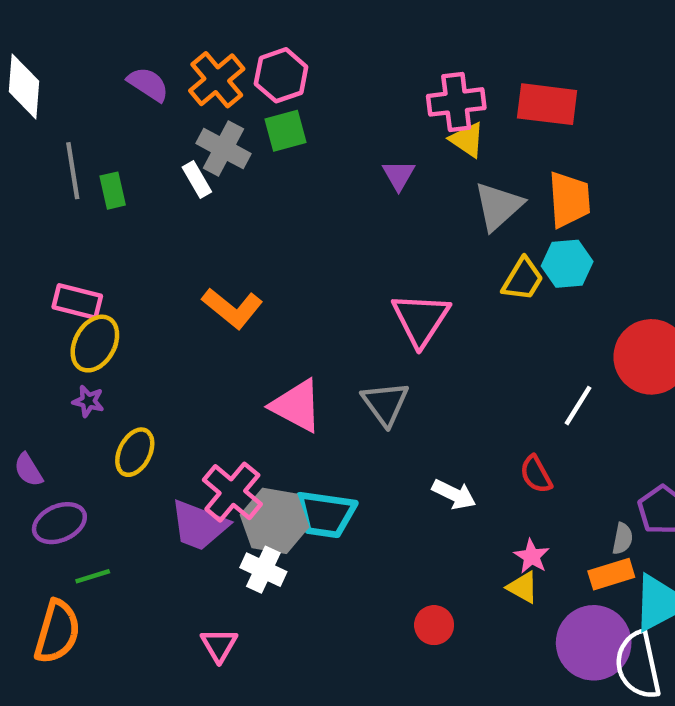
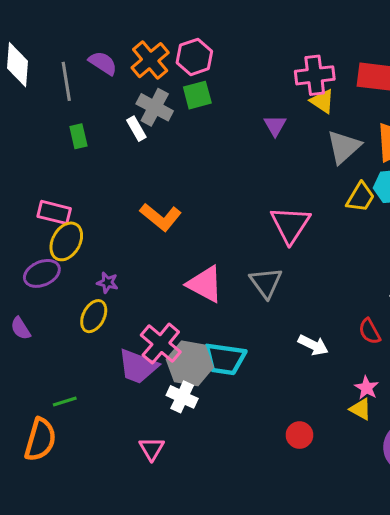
gray line: (73, 171) -> (66, 81), moved
purple star: (88, 401) -> (107, 283), moved
purple ellipse: (59, 523) -> (42, 273), moved

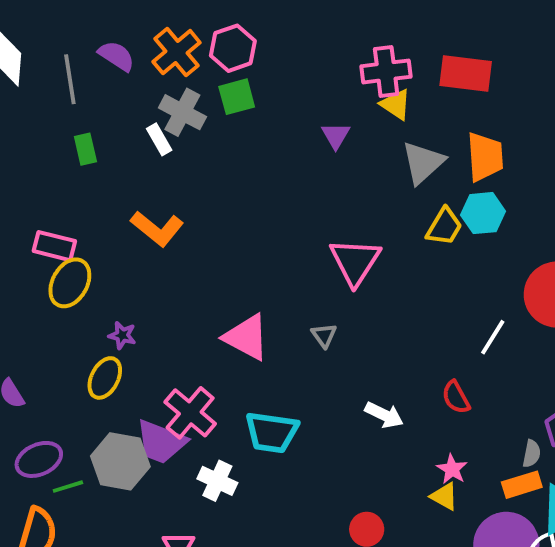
orange L-shape: (161, 217) -> (157, 229), moved
purple ellipse: (42, 273) -> (39, 459), moved
gray triangle: (266, 283) -> (324, 335), size x0.6
gray hexagon: (190, 363) -> (120, 461), moved

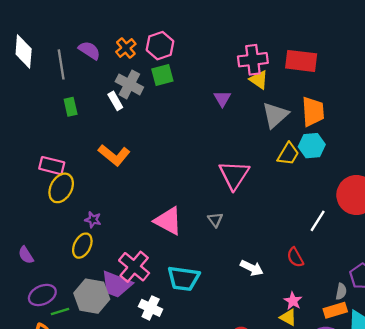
orange cross: (177, 52) -> (126, 48), size x0.7

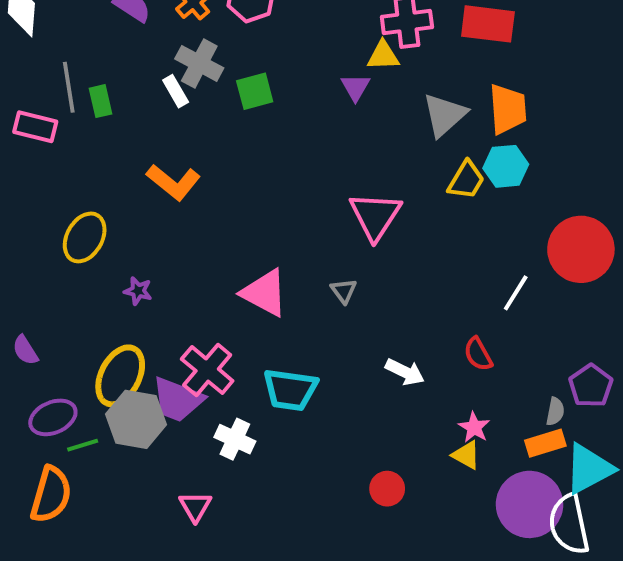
gray line: (61, 64) -> (69, 87), moved
green square: (162, 75) -> (255, 91), moved
yellow triangle: (259, 80) -> (383, 56), moved, turned -36
pink rectangle: (52, 166) -> (35, 127), moved
yellow ellipse: (82, 246) -> (120, 376), moved, size x1.4

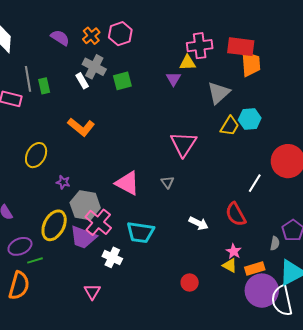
orange trapezoid: (508, 109) -> (251, 64), moved
red semicircle: (478, 354) -> (236, 214), size x1.4
gray hexagon: (136, 419) -> (85, 205), moved
orange rectangle: (545, 443) -> (255, 268), moved

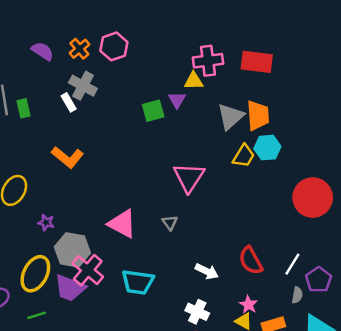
orange trapezoid: (251, 64) -> (258, 115), moved
green square: (122, 81) -> (153, 111), moved
white line: (255, 183) -> (292, 264), moved
white cross: (112, 257) -> (197, 312), moved
green line: (35, 260) -> (37, 315), moved

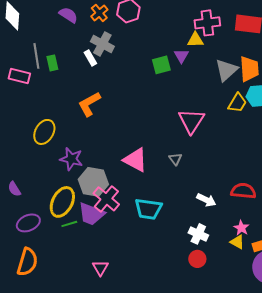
orange L-shape: (68, 157) -> (89, 104), turned 112
purple star: (46, 223) -> (71, 159), size x1.6
red semicircle: (251, 261) -> (243, 191), turned 125
green line: (37, 315) -> (69, 224), moved

